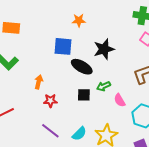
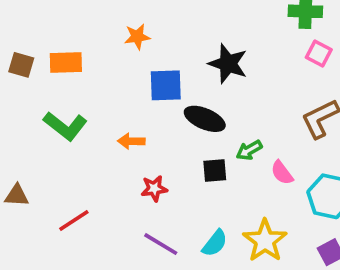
orange star: (79, 20) -> (137, 37), moved
black star: (104, 49) -> (228, 64), moved, turned -30
orange arrow: (39, 82) -> (131, 141), moved, turned -96

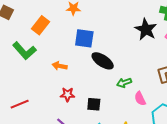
orange rectangle: (66, 63) -> (40, 25), moved, turned -60
black star: (228, 64) -> (146, 29), moved
black square: (215, 171) -> (94, 104), moved

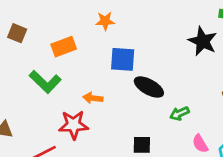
orange rectangle: (40, 25) -> (64, 47), turned 36
red star: (68, 94) -> (74, 125), moved, size x1.5
pink semicircle: (140, 99) -> (200, 144), moved

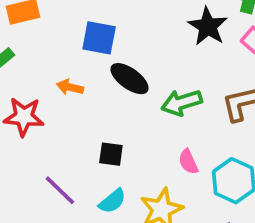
orange arrow: (93, 98) -> (70, 87), moved
green arrow: (179, 114) -> (182, 102), moved, size x1.5

